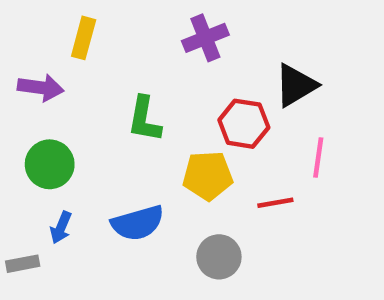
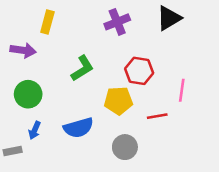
black triangle: (296, 85) -> (169, 18), moved
green L-shape: (144, 119) -> (82, 68), turned -132

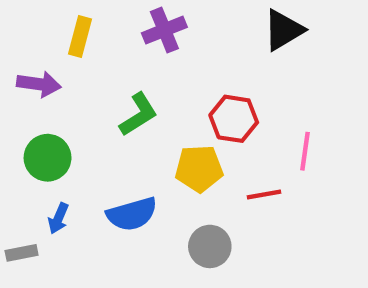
purple cross: (117, 22) -> (164, 30), moved

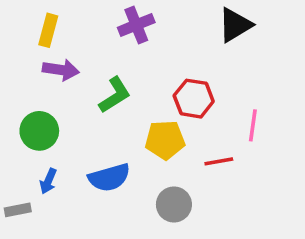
yellow rectangle: (80, 37) -> (48, 30), moved
purple arrow: (39, 84) -> (61, 70), moved

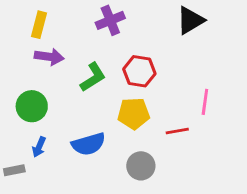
red hexagon: (194, 99) -> (139, 71), moved

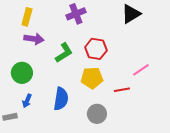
pink line: (205, 102) -> (141, 70), turned 48
blue semicircle: (88, 144) -> (61, 99), turned -65

